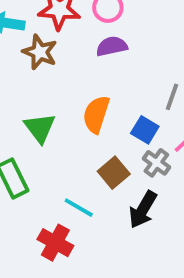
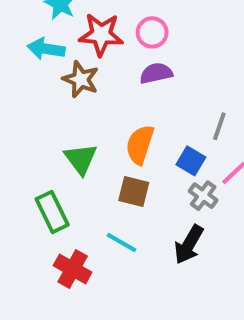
brown square: (114, 173) -> (134, 192), moved, turned -36
red cross: (55, 243) -> (73, 269), moved

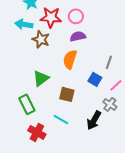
orange semicircle: (140, 145) -> (70, 59), moved
green triangle: (81, 159) -> (41, 78), turned 30
gray cross: (203, 196) -> (110, 104), moved

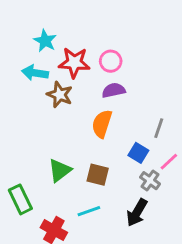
green triangle: (41, 78) -> (60, 170), moved
green rectangle: (27, 104) -> (20, 199), moved
gray cross: (110, 104) -> (150, 181), moved
cyan line: (61, 119) -> (89, 211), turned -49

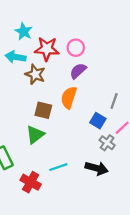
purple semicircle: (114, 90) -> (78, 71), turned -30
brown square: (98, 175) -> (43, 110), moved
black arrow: (137, 213) -> (97, 168), turned -105

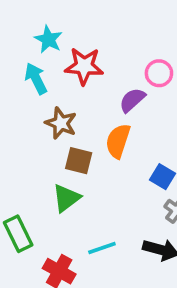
pink circle: (76, 48) -> (159, 73), moved
cyan arrow: (15, 57) -> (36, 79), turned 54
brown star: (35, 74) -> (61, 123), moved

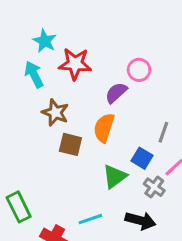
green triangle: (66, 198) -> (115, 176), moved

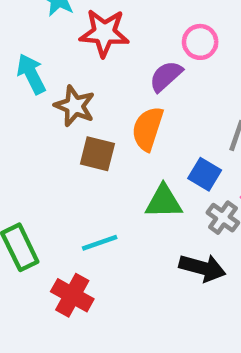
cyan arrow: (34, 74) -> (31, 74), moved
green triangle: (115, 176) -> (164, 202), turned 36
cyan line: (90, 219) -> (100, 243), moved

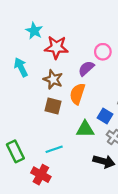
brown star: (75, 106) -> (53, 79), moved

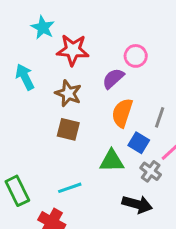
orange semicircle: (77, 94) -> (122, 113), moved

